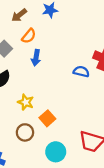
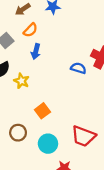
yellow star: (26, 102) -> (21, 81), moved
brown circle: (25, 132) -> (18, 133), moved

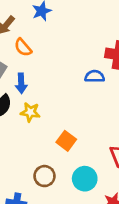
orange semicircle: (30, 30) -> (23, 47), turned 112
blue arrow: (36, 52) -> (21, 83), moved

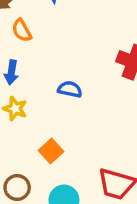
blue semicircle: (95, 76) -> (70, 89), moved

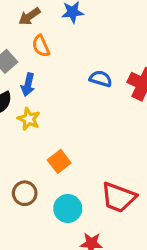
blue semicircle: (70, 89) -> (101, 79), moved

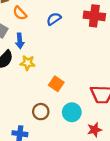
blue semicircle: (101, 79) -> (54, 19), moved, turned -32

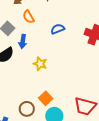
yellow star: (28, 63) -> (40, 64), moved
orange square: (56, 84) -> (46, 98), moved

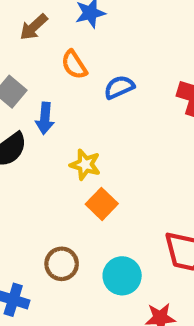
orange semicircle: (29, 17) -> (74, 65), moved
orange square: (46, 98) -> (102, 204), moved

